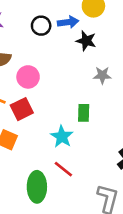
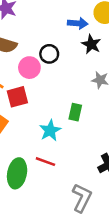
black circle: (41, 26) -> (49, 54), moved
red line: (63, 169) -> (45, 162), turned -30

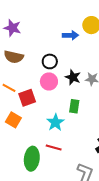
black star: (91, 44) -> (73, 77), moved
pink circle: (29, 68) -> (49, 81), moved

